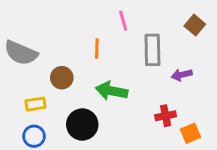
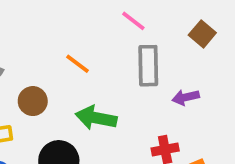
pink line: (123, 21) -> (133, 21), moved, turned -36
orange line: (97, 48) -> (77, 64), turned -54

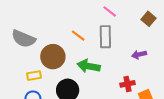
gray rectangle: (148, 66) -> (105, 37), moved
brown circle: (33, 101) -> (53, 57), size x1.5

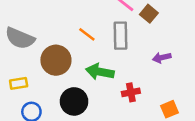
brown square: (149, 19) -> (149, 14), moved
yellow rectangle: (34, 76) -> (19, 83), moved
red cross: (127, 84) -> (131, 92), moved

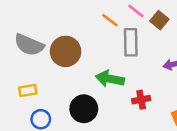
orange line: (87, 34) -> (110, 20), moved
brown circle: (56, 60) -> (66, 51), moved

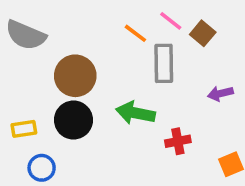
gray semicircle: (29, 45) -> (26, 35), moved
black circle: (84, 109) -> (73, 120), moved

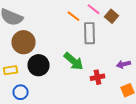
brown circle: (75, 76) -> (24, 42), moved
purple arrow: (220, 93) -> (124, 64), moved
green arrow: (135, 113) -> (74, 61), turned -150

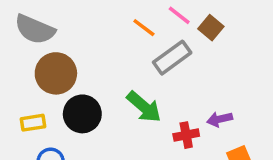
gray rectangle: (90, 33) -> (172, 58), turned 55
purple arrow: (124, 64) -> (220, 119), moved

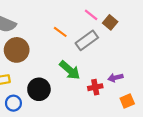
orange line: (144, 28) -> (60, 32), moved
black circle: (82, 114) -> (39, 89), moved

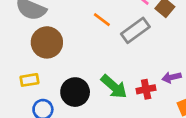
green arrow: (70, 70) -> (114, 87), moved

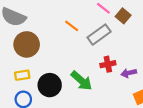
yellow rectangle: (29, 80) -> (22, 75), moved
red cross: (146, 89) -> (108, 64), moved

